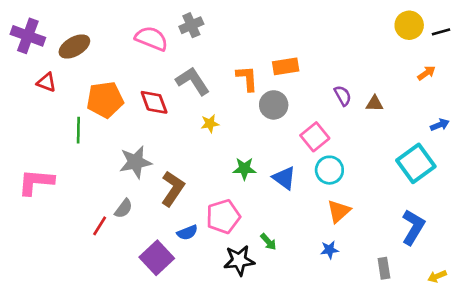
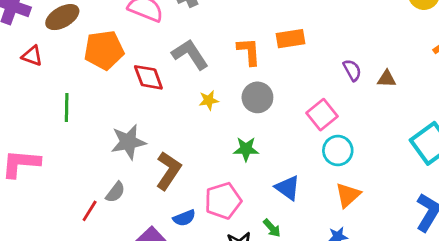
orange pentagon: (105, 100) -> (104, 50), moved
gray circle: (274, 105) -> (257, 97), moved
blue triangle: (284, 178) -> (288, 188), moved

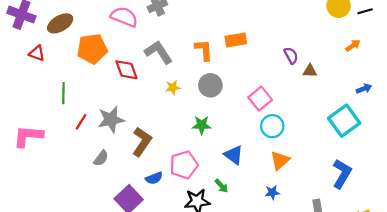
purple semicircle: (352, 70) -> (291, 55), moved
red line: (90, 211) -> (81, 122), moved

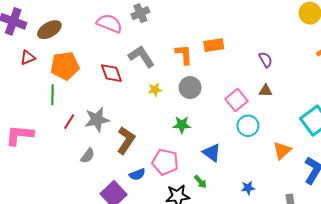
orange pentagon: (92, 49) -> (65, 66), moved
red triangle: (37, 53) -> (28, 58), turned -42
brown triangle: (310, 71) -> (266, 91), moved
orange triangle: (280, 160) -> (282, 151), moved
pink pentagon: (184, 165) -> (165, 162), turned 30

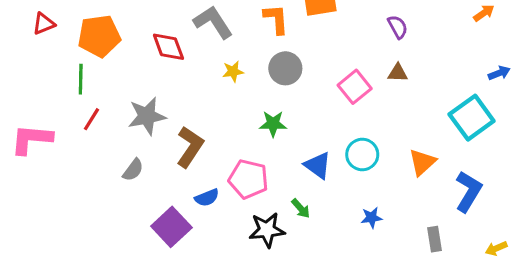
red line: (69, 122) -> (91, 119), moved
cyan circle: (248, 126) -> (362, 155), moved

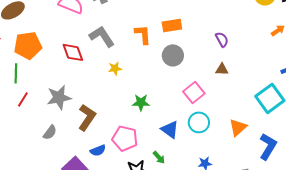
gray circle: (285, 68) -> (173, 55), moved
pink square: (355, 87) -> (194, 92), moved

